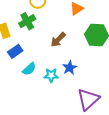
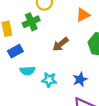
blue star: (70, 68) -> (80, 79), moved
cyan semicircle: (29, 69) -> (27, 71), turned 32

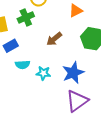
blue star: (80, 79) -> (73, 73), size x1.5

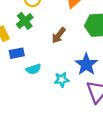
blue rectangle: (11, 46) -> (17, 53), turned 32
cyan star: (43, 73) -> (62, 80), moved

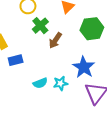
green cross: (25, 21) -> (40, 26), moved
cyan semicircle: (33, 69) -> (40, 83), moved

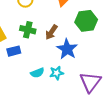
green cross: (40, 26) -> (28, 30), moved, turned -35
blue star: (84, 67) -> (67, 49), moved

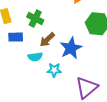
brown arrow: (51, 32) -> (47, 40), moved
cyan semicircle: (37, 73) -> (35, 57), moved

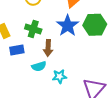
brown arrow: (47, 40) -> (48, 48), turned -35
blue star: (71, 48) -> (68, 26), moved

